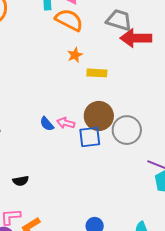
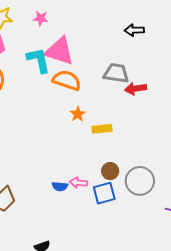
red arrow: (136, 38) -> (136, 89), size x0.7
brown circle: (99, 116) -> (110, 171), size x0.6
blue semicircle: (47, 124) -> (60, 186), turned -35

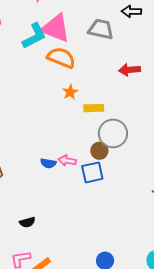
cyan L-shape: (39, 60) -> (34, 36), turned 72
gray trapezoid: (116, 73) -> (101, 29), moved
gray circle: (140, 181) -> (113, 133), moved

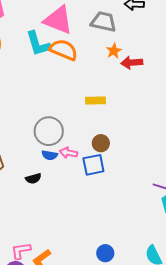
cyan L-shape: (34, 36) -> (38, 44), moved, turned 100
orange star: (70, 92) -> (114, 51), moved
gray circle: (113, 133) -> (49, 131), moved
black semicircle: (27, 222) -> (33, 178), moved

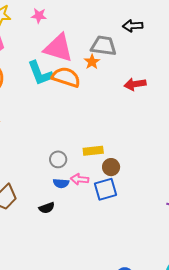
orange star: (114, 51) -> (92, 62), moved
yellow rectangle: (96, 100) -> (93, 151), moved
gray circle: (49, 131) -> (58, 159), size x0.6

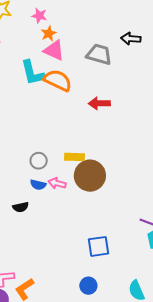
pink triangle: (58, 48) -> (54, 50), size x0.7
orange star: (92, 62) -> (49, 33), moved
red arrow: (135, 84) -> (99, 103), moved
brown circle: (111, 167) -> (90, 176), size x1.8
blue square: (106, 189) -> (99, 246), moved

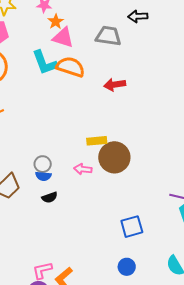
gray circle: (39, 161) -> (43, 164), moved
blue semicircle: (38, 185) -> (43, 176), moved

